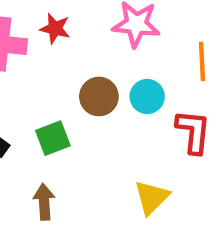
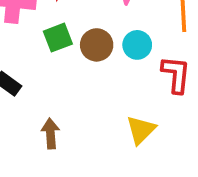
green square: (53, 138) -> (58, 38), moved

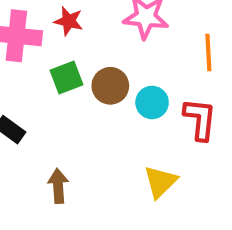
cyan circle: (137, 45) -> (152, 102), moved

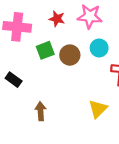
red star: (69, 21) -> (57, 19), moved
cyan circle: (152, 102) -> (99, 48), moved

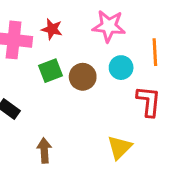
red star: (57, 19) -> (52, 29), moved

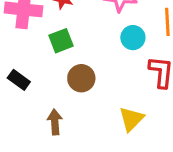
brown circle: (83, 77) -> (81, 78), moved

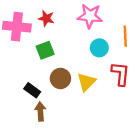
black rectangle: (19, 80) -> (32, 90), moved
yellow triangle: (131, 119) -> (86, 82), moved

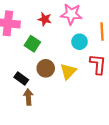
red star: (46, 18) -> (45, 19), moved
green square: (45, 50) -> (32, 44), turned -35

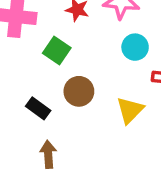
yellow triangle: (68, 71) -> (130, 110), moved
brown arrow: (28, 97) -> (48, 154), moved

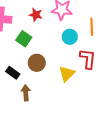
brown arrow: (48, 154) -> (26, 93), moved

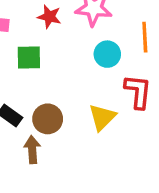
green square: (24, 39) -> (29, 58), turned -35
brown circle: (37, 63) -> (48, 119), moved

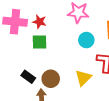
red star: (49, 17) -> (39, 22), moved

